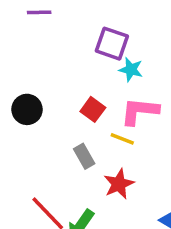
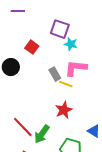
red square: (93, 109) -> (32, 47), moved
gray rectangle: (84, 156) -> (55, 74), moved

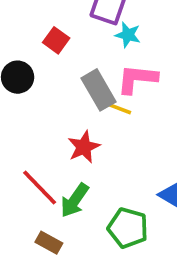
gray rectangle: (55, 74) -> (98, 90), size x1.5
red star: (64, 110) -> (84, 147), moved

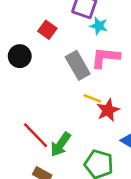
yellow line: (119, 108) -> (92, 98), moved
red star: (84, 147) -> (108, 110), moved

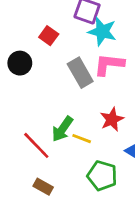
cyan star: (99, 26) -> (102, 32), size x1.5
yellow line: (92, 98) -> (82, 139), moved
green arrow: (61, 144) -> (62, 129), moved

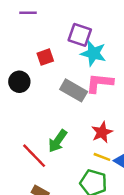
red square: (49, 36) -> (45, 57), turned 35
gray rectangle: (80, 73) -> (74, 90), turned -30
yellow line: (82, 139) -> (102, 157), moved

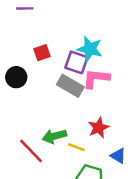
purple square: (80, 35) -> (76, 62), moved
green arrow: (58, 141) -> (54, 136), turned 40
yellow line: (102, 157) -> (76, 147), moved

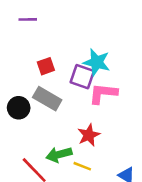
black circle: (16, 77) -> (19, 108), moved
gray rectangle: (70, 86) -> (47, 99), moved
red star: (99, 128) -> (89, 135), moved

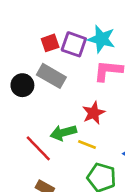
purple square: (82, 77) -> (74, 44), moved

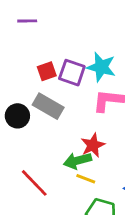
green arrow: (63, 133) -> (77, 161), moved

